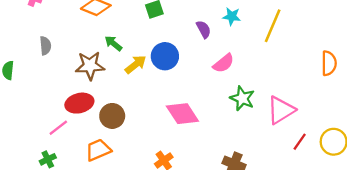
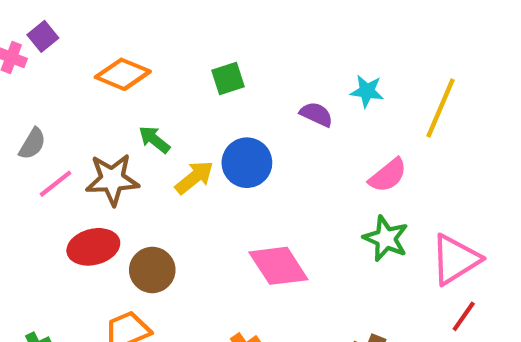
purple semicircle: (204, 29) -> (316, 114), turned -36
gray semicircle: (45, 46) -> (32, 144), turned 36
pink semicircle: (223, 63) -> (388, 175), moved
pink line: (58, 128) -> (55, 184), moved
red line: (300, 142) -> (464, 316), moved

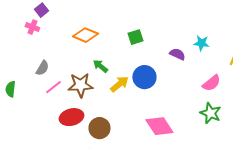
purple square: (43, 36) -> (41, 10), moved

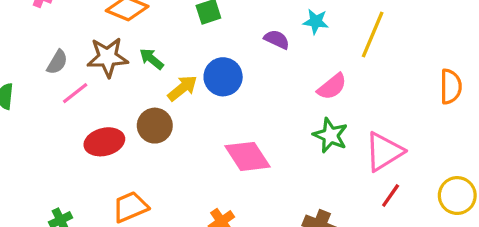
brown star: (80, 85) -> (108, 57), moved
brown circle: (99, 128) -> (155, 126), moved

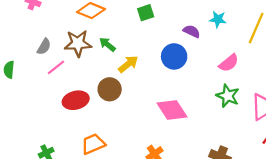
blue circle: (223, 77) -> (174, 56), moved

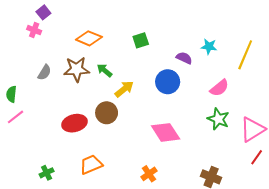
pink line: (56, 67) -> (16, 117), moved

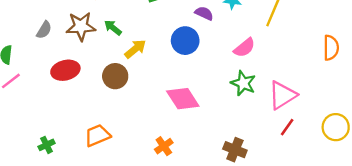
red ellipse: (74, 123) -> (65, 70), moved

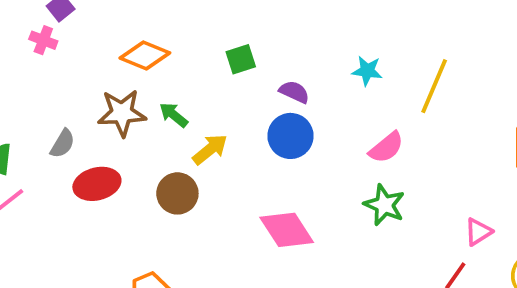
purple semicircle: (204, 13) -> (294, 92), moved
gray semicircle: (44, 30) -> (62, 144), moved
pink triangle: (282, 95) -> (478, 232), moved, size x0.6

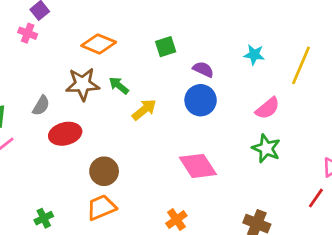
brown circle: (177, 193) -> (104, 171), moved

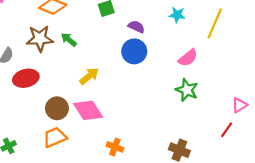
yellow arrow: (144, 110) -> (89, 76), moved
pink diamond: (198, 166) -> (88, 110), moved
orange cross: (176, 219) -> (115, 147), turned -35

